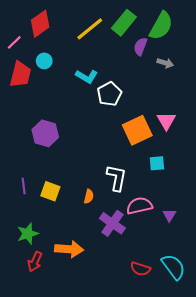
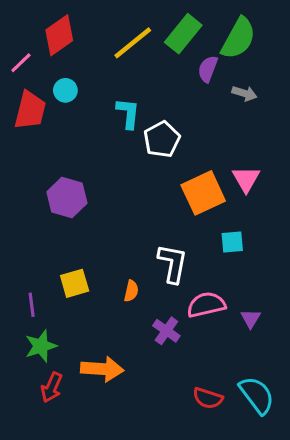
cyan L-shape: (87, 76) -> (128, 113), turned -115
purple line: (24, 186) -> (32, 305), moved
yellow square: (50, 191) -> (75, 283), turned -36
purple cross: (112, 223) -> (166, 331), size x0.7

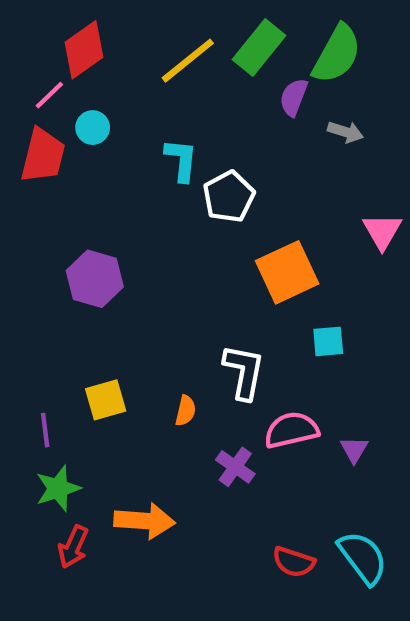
pink line: (21, 63) -> (49, 95), moved
pink triangle: (246, 179) -> (382, 231), moved

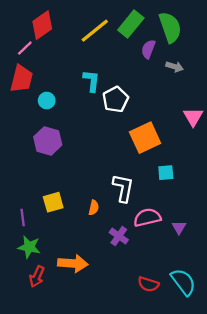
green semicircle: (337, 54) -> (170, 27), turned -48
cyan circle: (93, 128) -> (47, 101), moved
green star: (58, 488) -> (29, 247), turned 30

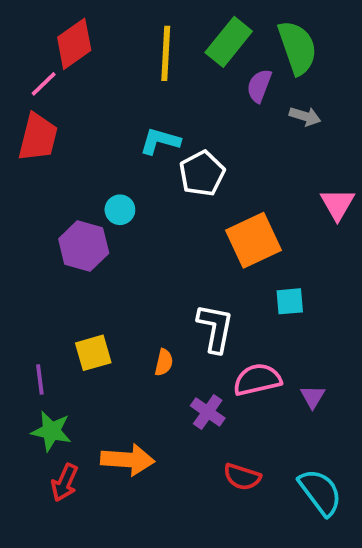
yellow line: (95, 31) -> (166, 53), turned -48
cyan L-shape: (91, 81) -> (160, 141), turned -80
cyan circle: (47, 101) -> (120, 210), moved
red semicircle: (148, 284) -> (242, 477), moved

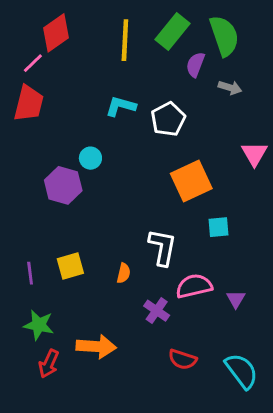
white pentagon: (202, 174) -> (168, 119), moved
purple line: (40, 380) -> (30, 273), moved

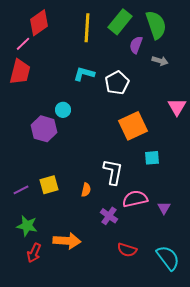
purple line: (30, 273) -> (21, 190), turned 70

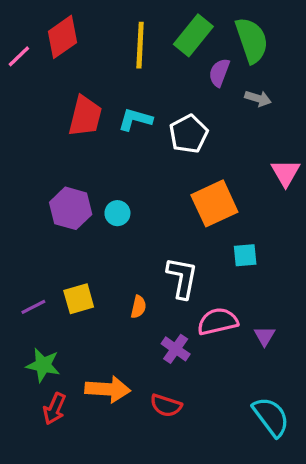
pink line: (23, 44) -> (19, 56), moved
red trapezoid: (20, 72) -> (85, 116), moved
cyan circle: (63, 110) -> (117, 213), moved
red semicircle: (127, 250) -> (166, 405), moved

